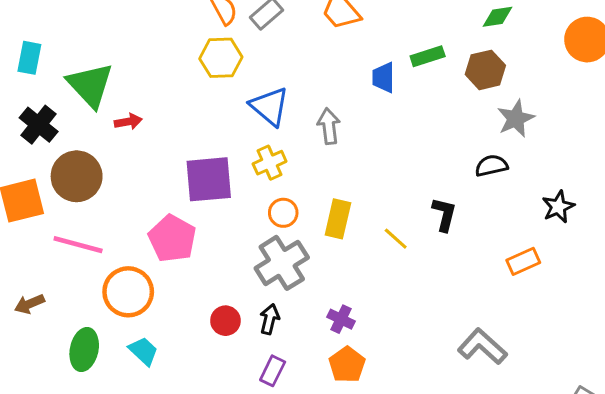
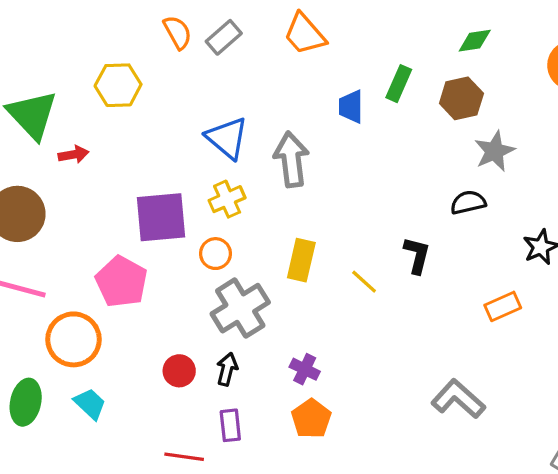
green rectangle: (428, 56) -> (399, 84), turned -48
yellow hexagon: (221, 58) -> (118, 85), moved
gray arrow: (329, 126) -> (291, 159), size x1.4
orange circle: (283, 213) -> (215, 254), moved
purple rectangle: (273, 371) -> (230, 425), turned -32

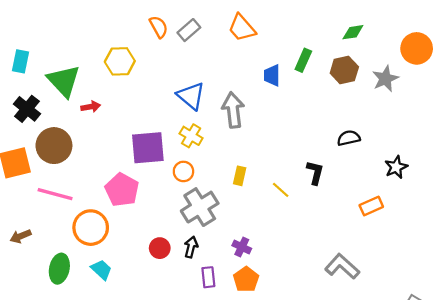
gray star: (495, 151) -> (385, 79), moved
yellow cross: (227, 199) -> (191, 136), turned -35
yellow rectangle: (301, 260) -> (240, 176), size x0.7
purple rectangle: (230, 425) -> (208, 277), moved

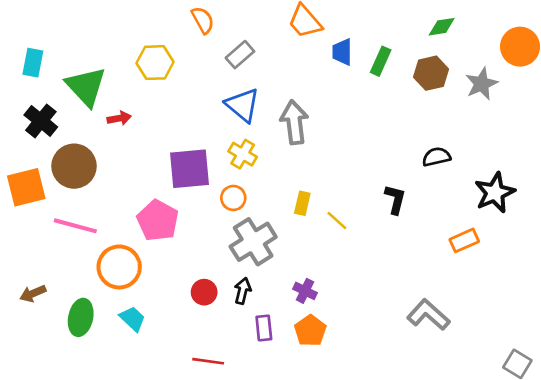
gray rectangle: (189, 30) -> (240, 55), moved
blue trapezoid: (272, 75) -> (342, 52), moved
black star: (396, 167) -> (495, 193), size x1.4
yellow line: (281, 190) -> (337, 221), moved
brown arrow: (20, 236) -> (33, 294), moved

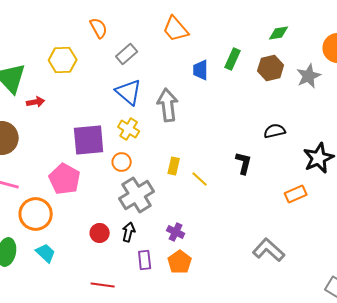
blue trapezoid: (342, 52) -> (201, 70), moved

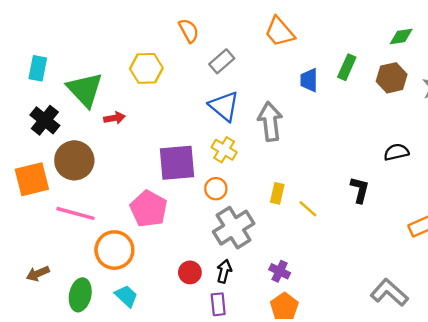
purple rectangle: (145, 260) -> (218, 304), moved

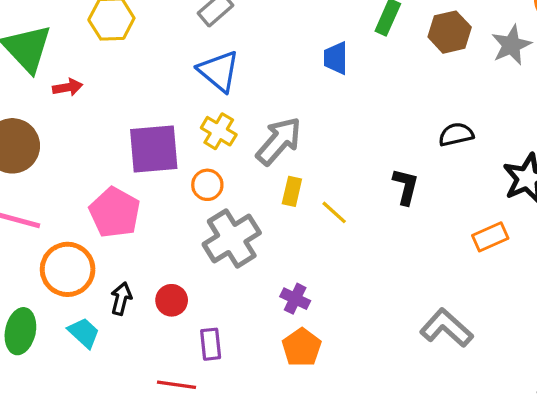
blue trapezoid: (309, 80) -> (336, 58), moved
gray arrow: (270, 121) -> (279, 141), moved, turned 48
black arrow: (224, 271) -> (121, 299), moved

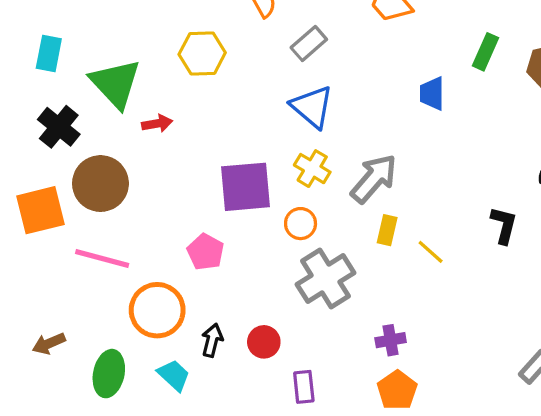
pink pentagon: (115, 212) -> (205, 252), size x0.7
purple cross: (295, 299) -> (391, 340), turned -36

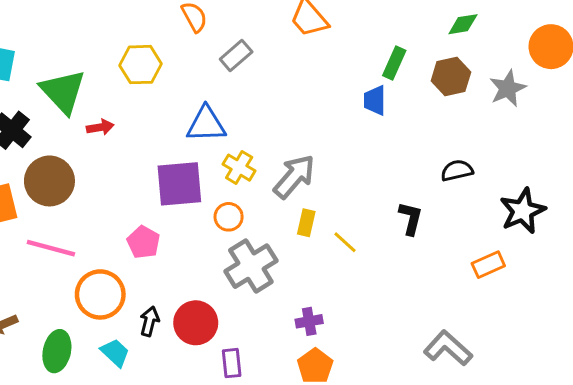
blue trapezoid: (432, 94) -> (375, 100), moved
blue triangle: (312, 107) -> (206, 124), moved, turned -42
red circle: (264, 342) -> (196, 323), size x1.5

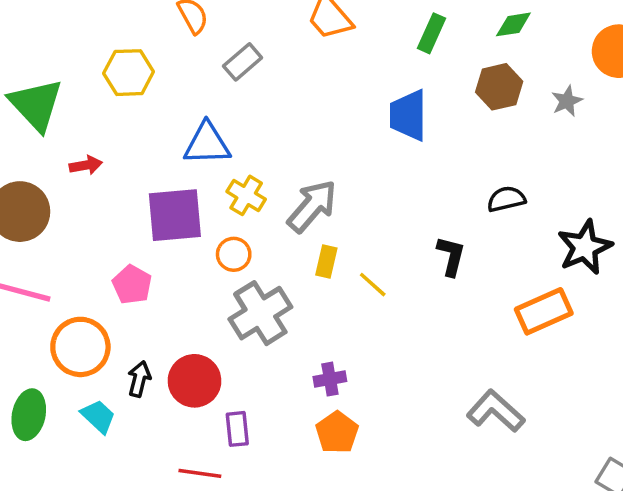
green rectangle: (394, 63) -> (431, 33), moved
gray star: (508, 88) -> (567, 101), size x0.7
blue trapezoid: (375, 100) -> (408, 115), size x1.4
red arrow: (100, 127) -> (86, 165), moved
orange rectangle: (488, 265) -> (544, 311), size x1.4

